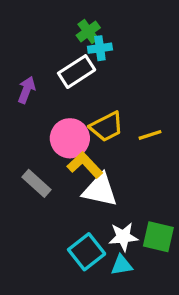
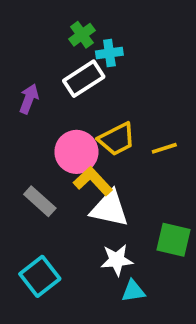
green cross: (88, 31) -> (82, 35), moved
white star: (123, 237) -> (117, 260), moved
green square: (158, 237) -> (173, 240), moved
cyan square: (87, 252) -> (40, 276), moved

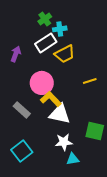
yellow trapezoid: (117, 139) -> (65, 54), moved

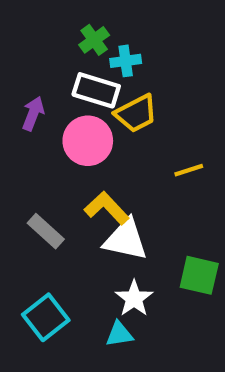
white rectangle: (46, 43) -> (96, 90), turned 50
pink circle: (42, 83) -> (88, 141), moved
white star: (64, 142) -> (134, 298), turned -30
cyan triangle: (73, 159) -> (119, 334), moved

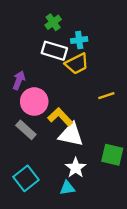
cyan cross: (126, 61) -> (79, 40), moved
purple arrow: (33, 113) -> (19, 80), moved
pink circle: (88, 141) -> (34, 102), moved

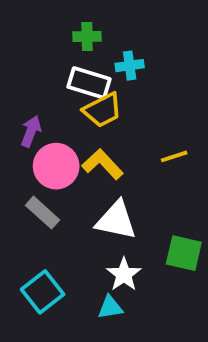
green cross: (53, 22) -> (87, 37), turned 35
yellow trapezoid: (77, 64) -> (103, 110), moved
yellow L-shape: (60, 117) -> (103, 164), moved

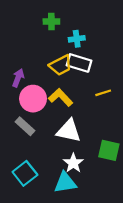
white rectangle: (89, 83) -> (79, 63), moved
cyan triangle: (110, 307) -> (65, 183), size x1.5

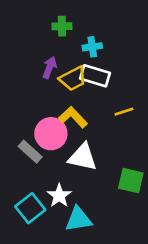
purple arrow: (18, 78) -> (50, 68), moved
pink circle: (33, 99) -> (51, 134), moved
white star: (73, 163) -> (59, 196), moved

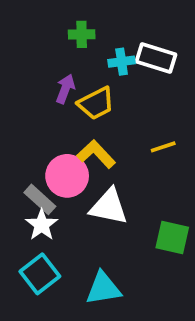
white rectangle: (95, 76) -> (156, 58), moved
white star: (59, 196) -> (42, 225), moved

